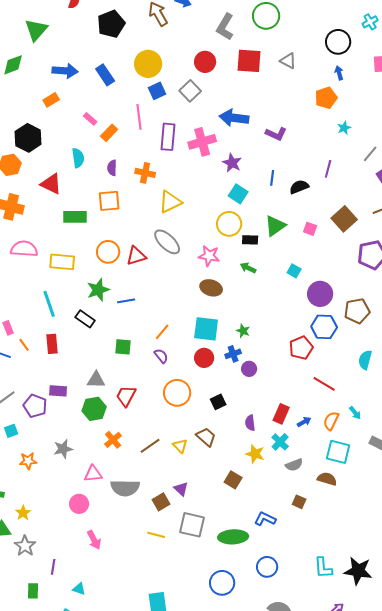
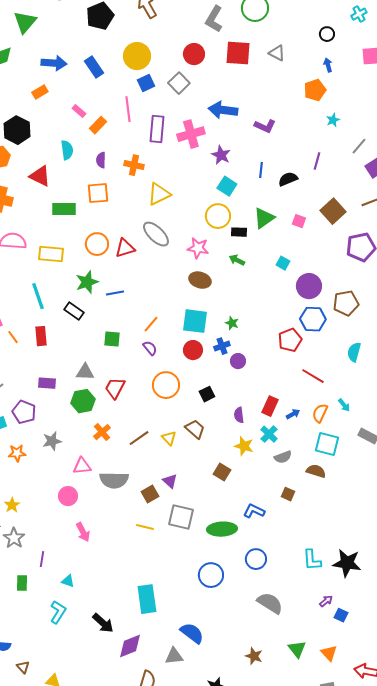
black circle: (338, 42) -> (327, 34), size x0.6
purple pentagon: (35, 406) -> (24, 412), moved

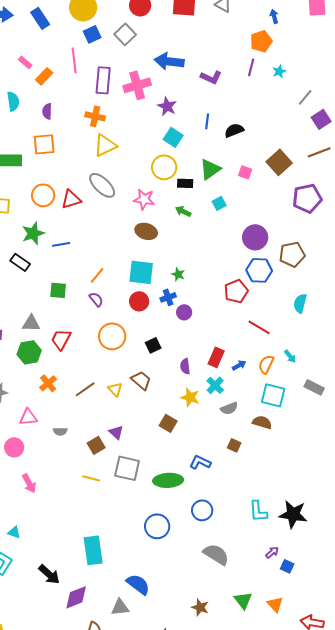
purple line: (317, 161) -> (251, 67), moved
orange cross: (134, 165) -> (95, 116), moved
cyan square: (283, 263) -> (219, 203), moved, turned 32
gray semicircle: (114, 480) -> (60, 431), size x0.5

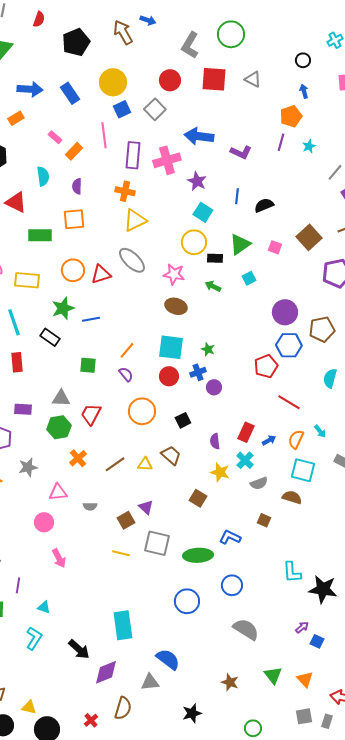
yellow triangle: (115, 389) -> (145, 464), turned -42
cyan L-shape: (258, 511) -> (292, 572), moved

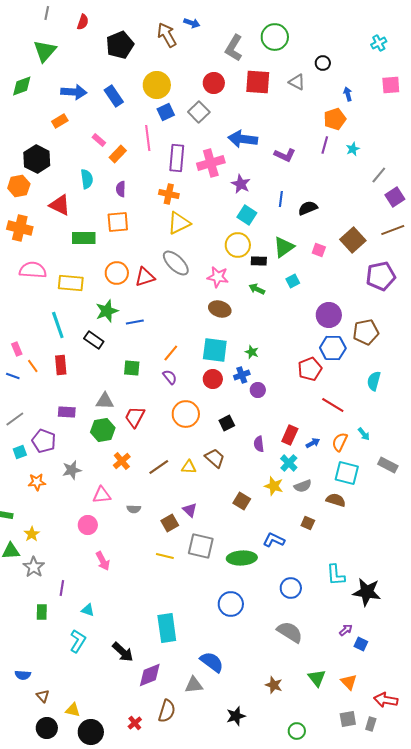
black circle: (303, 60) -> (323, 63), moved
yellow star: (220, 472) -> (274, 486), moved
blue circle: (232, 585) -> (291, 588), moved

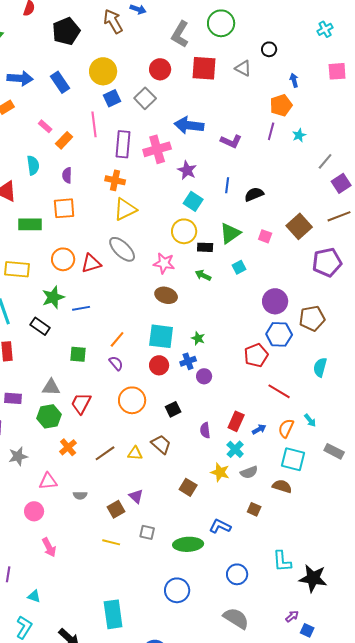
gray square: (201, 546) -> (147, 532), size x0.6

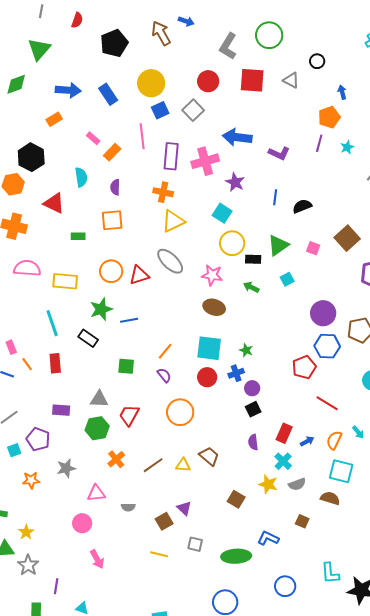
cyan square: (193, 201) -> (222, 213), moved
green rectangle: (30, 224) -> (78, 236), size x0.6
black square: (173, 409) -> (253, 409), moved

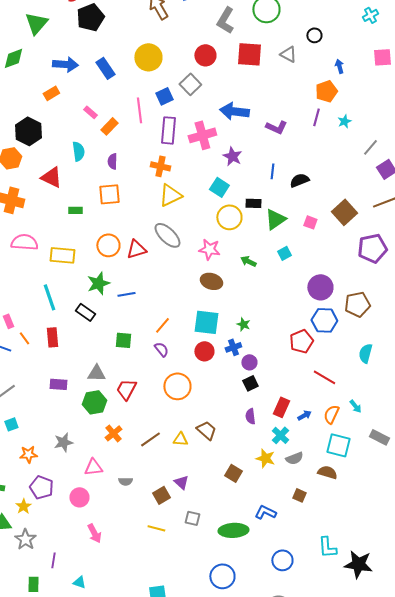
black pentagon: (114, 43) -> (90, 17), moved
blue square: (160, 110) -> (164, 96), moved
black rectangle: (253, 259) -> (253, 203), moved
purple pentagon: (38, 439) -> (41, 487), moved

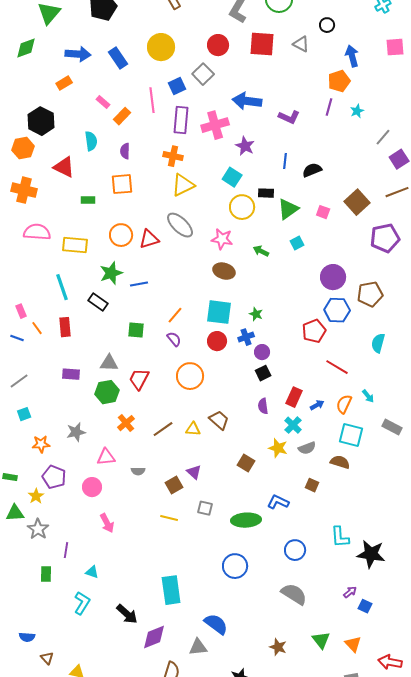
blue arrow: (339, 66) -> (352, 56), size x1.5

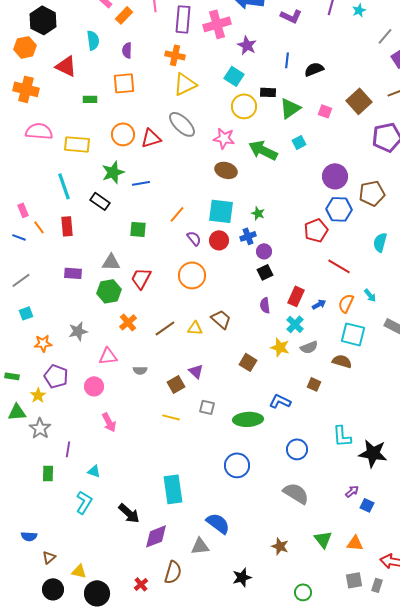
green arrow: (261, 251) -> (263, 150), size x1.8
purple semicircle: (174, 339) -> (194, 238), moved
orange triangle: (353, 644) -> (355, 543), turned -42
brown triangle: (47, 658) -> (49, 557), turned 32

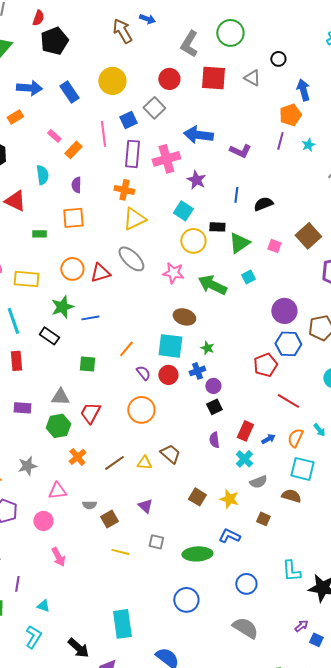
brown ellipse: (226, 170) -> (184, 317), moved
yellow star: (280, 347) -> (229, 499), moved
brown square: (176, 384) -> (109, 519), moved

